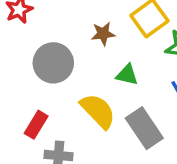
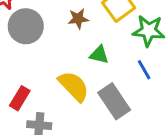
gray circle: (53, 63) -> (26, 26), moved

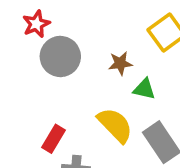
brown star: (78, 19) -> (120, 63), moved

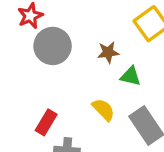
yellow semicircle: (115, 125) -> (103, 110), size x0.7

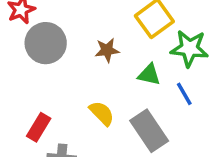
green triangle: (130, 76) -> (149, 75), moved

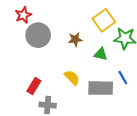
blue line: (184, 94) -> (123, 78), moved
gray rectangle: (149, 131) -> (101, 88), turned -55

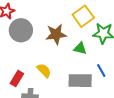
brown star: (75, 39) -> (56, 34), size x1.5
yellow semicircle: (72, 78) -> (44, 70), moved

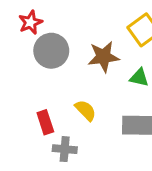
red rectangle: (17, 79) -> (45, 122), turned -49

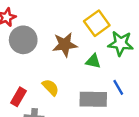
red rectangle: (45, 122) -> (18, 97), turned 48

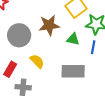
gray circle: (23, 40) -> (19, 35), moved
blue line: (118, 87) -> (93, 47), moved, turned 40

